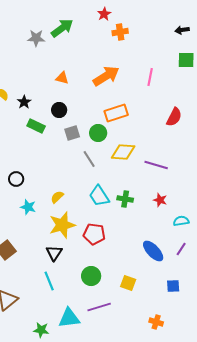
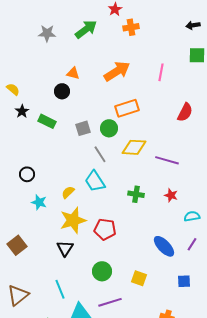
green arrow: (62, 28) -> (86, 29), moved
black star: (24, 102) -> (22, 111), moved
black circle: (59, 110) -> (62, 91), moved
cyan trapezoid: (99, 196) -> (95, 181), moved
cyan line: (49, 281) -> (60, 289), moved

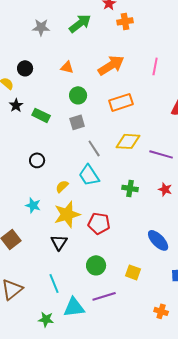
black circle: (62, 91) -> (25, 68), moved
green circle: (109, 128) -> (78, 95), moved
black circle: (27, 174) -> (37, 160), moved
cyan star: (39, 202) -> (33, 205), moved

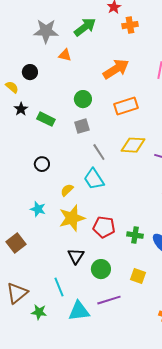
gray star: (41, 27) -> (46, 31), size x1.4
orange triangle: (67, 67) -> (65, 55), moved
green cross: (130, 188) -> (135, 235), moved
black triangle: (59, 242) -> (76, 256), moved
green star: (46, 319) -> (39, 312), moved

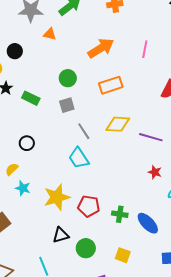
yellow semicircle: (67, 190) -> (12, 169), moved
black triangle: (76, 256) -> (61, 235), turned 42

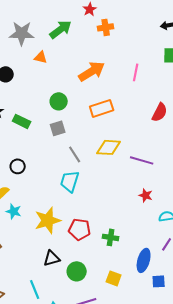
cyan trapezoid: (79, 158) -> (70, 181), turned 50
blue ellipse: (148, 223) -> (144, 260), moved, turned 60

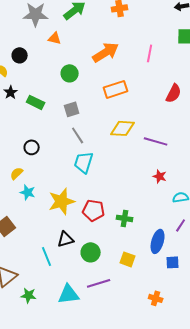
green circle: (59, 101) -> (70, 73), moved
gray line: (75, 154) -> (78, 135), moved
cyan line: (35, 289) -> (47, 256), moved

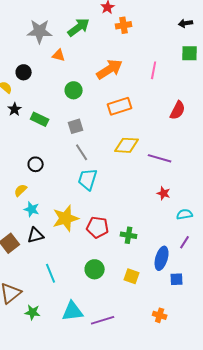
black triangle: (66, 239) -> (36, 235), moved
purple line: (99, 283) -> (103, 320), moved

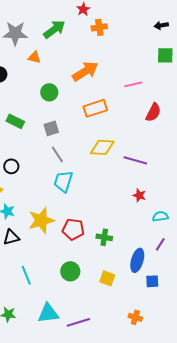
pink line: (154, 70) -> (133, 84), moved, turned 66

